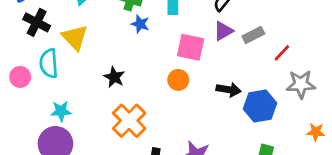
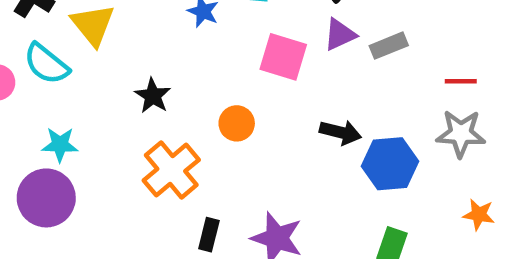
red line: (282, 53) -> (461, 81), moved, turned 42
cyan semicircle: (49, 63) -> (46, 64), turned -52
orange circle: (178, 80) -> (237, 123), moved

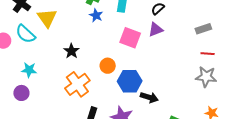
gray rectangle: (389, 46) -> (203, 29), moved
black arrow: (340, 132) -> (149, 97), moved
blue hexagon: (390, 164) -> (130, 81), moved
purple circle: (46, 198) -> (21, 93), size x0.6

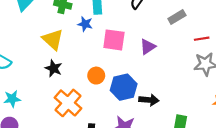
blue star: (96, 15) -> (85, 24), moved
yellow triangle: (47, 18) -> (53, 39), moved
gray rectangle: (203, 29) -> (177, 17), moved
purple triangle: (156, 30) -> (148, 47), moved

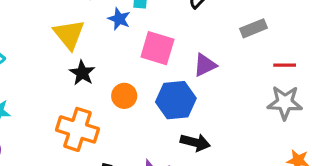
black star: (54, 68) -> (82, 73), moved
blue hexagon: (124, 87) -> (176, 100), moved
orange cross: (68, 103) -> (77, 129), turned -32

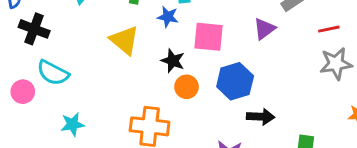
purple triangle: (205, 65) -> (264, 29), moved
black star: (82, 73) -> (173, 61), moved

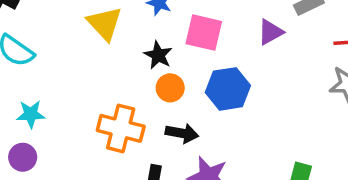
black arrow: (261, 117) -> (182, 133), moved

